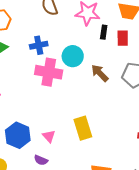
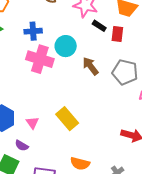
black rectangle: (104, 32) -> (99, 26), turned -72
yellow rectangle: (83, 128) -> (67, 119), turned -30

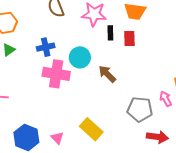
black rectangle: (99, 26) -> (110, 33), turned 64
gray pentagon: (125, 72) -> (140, 109), moved

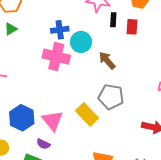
blue cross: (46, 47) -> (60, 30), moved
gray pentagon: (140, 109) -> (111, 97), moved
pink triangle: (57, 138) -> (53, 120), size x1.6

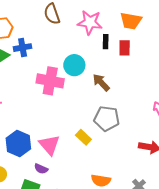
blue cross: (60, 30) -> (23, 48), moved
yellow rectangle: (87, 114) -> (83, 137), size x0.7

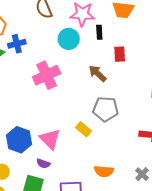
red rectangle: (125, 48) -> (120, 54), moved
cyan circle: (74, 65) -> (69, 39), moved
pink cross: (50, 81) -> (47, 75), turned -32

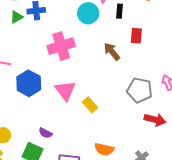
gray pentagon: (105, 109) -> (140, 90), moved
pink triangle: (50, 139) -> (65, 91), moved
blue hexagon: (19, 140) -> (29, 83), moved

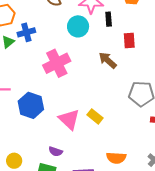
pink triangle: (65, 91) -> (69, 119), moved

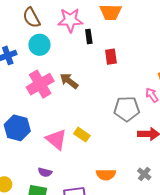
cyan circle: (78, 26) -> (39, 45), moved
brown arrow: (108, 60) -> (69, 81), moved

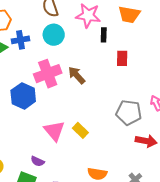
blue hexagon: (17, 128) -> (23, 96), moved

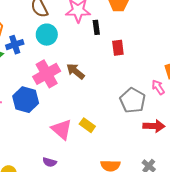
gray pentagon: (129, 113) -> (133, 100), turned 30

